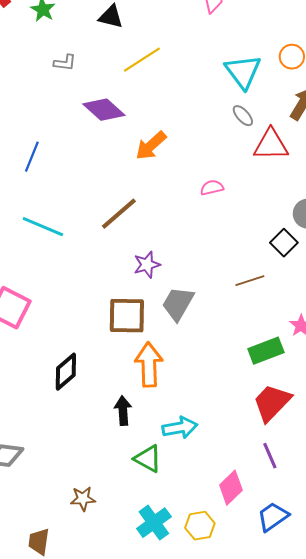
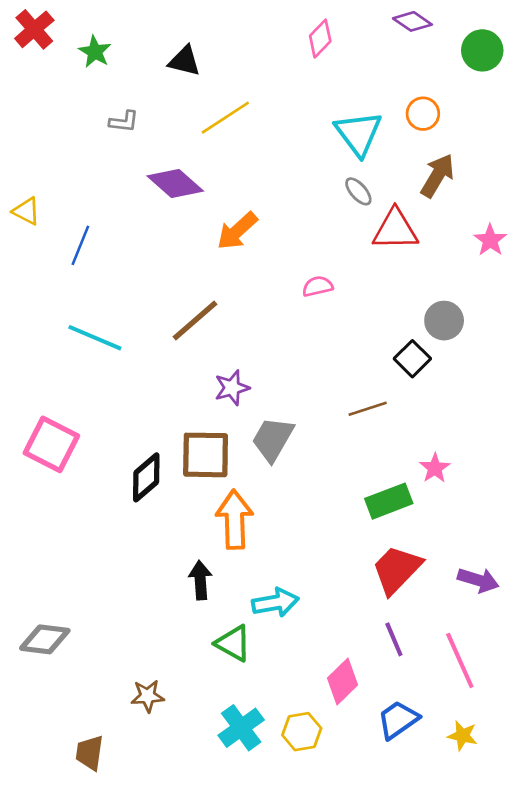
black diamond: (66, 372) -> (146, 477), moved

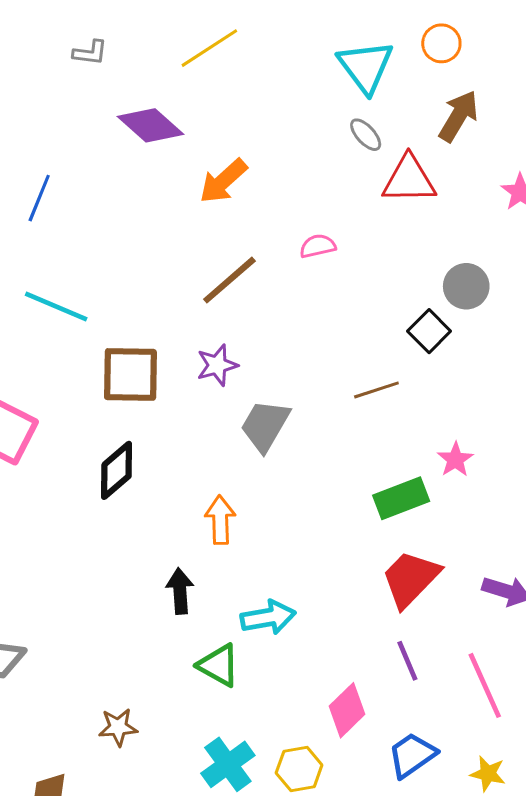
brown line: (195, 321) -> (229, 280), moved
brown square: (206, 455) -> (130, 374), moved
orange arrow: (235, 519) -> (220, 520), size x0.7

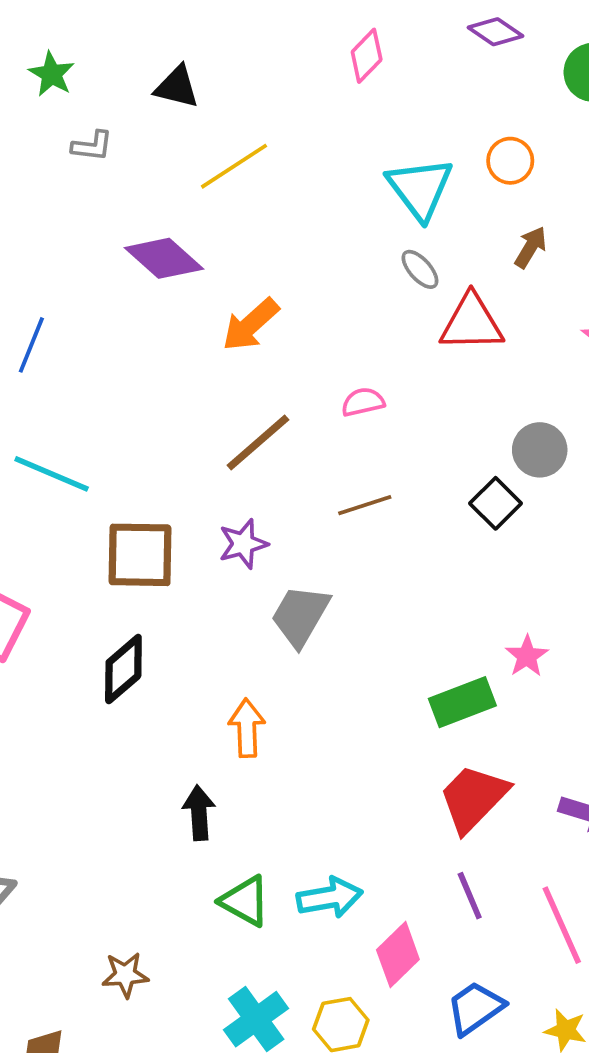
gray L-shape: (90, 53) -> (92, 146), moved
brown arrow: (458, 116) -> (531, 247), size x0.7
brown line: (376, 390) -> (365, 505), moved
cyan arrow: (268, 617) -> (330, 897), moved

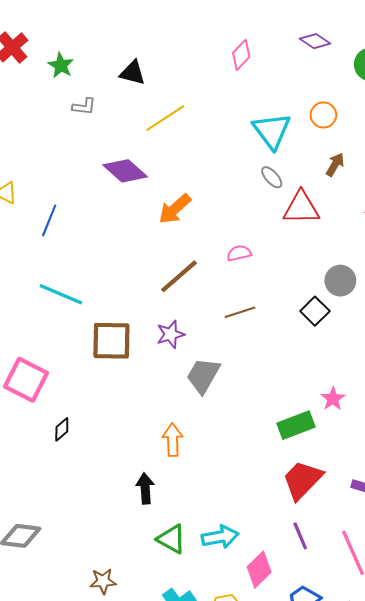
black diamond: (123, 669) -> (62, 429), moved, size x0.6

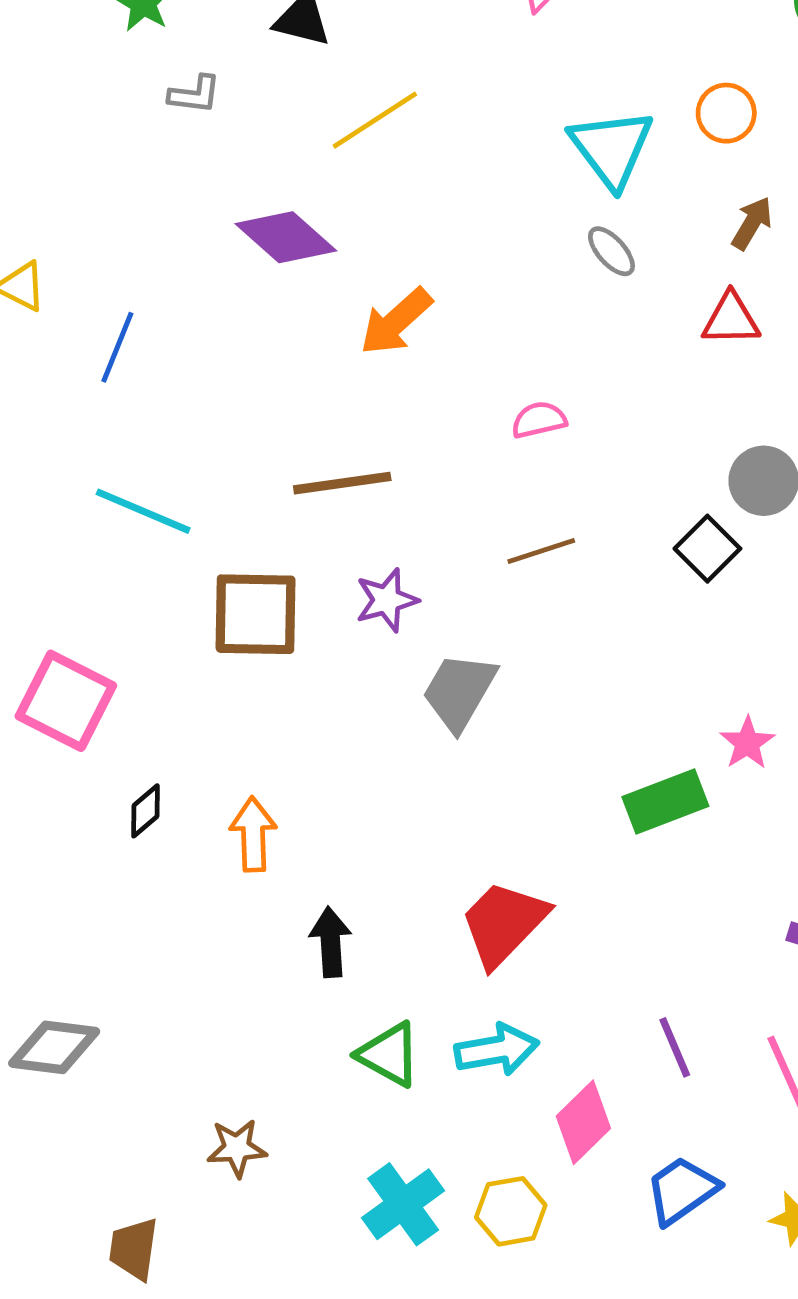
red triangle: (301, 208) -> (731, 319), moved, size x0.7
brown line: (179, 276) -> (342, 483), moved, turned 33
orange arrow: (173, 440) -> (253, 834), moved
red trapezoid: (302, 480) -> (504, 923), moved

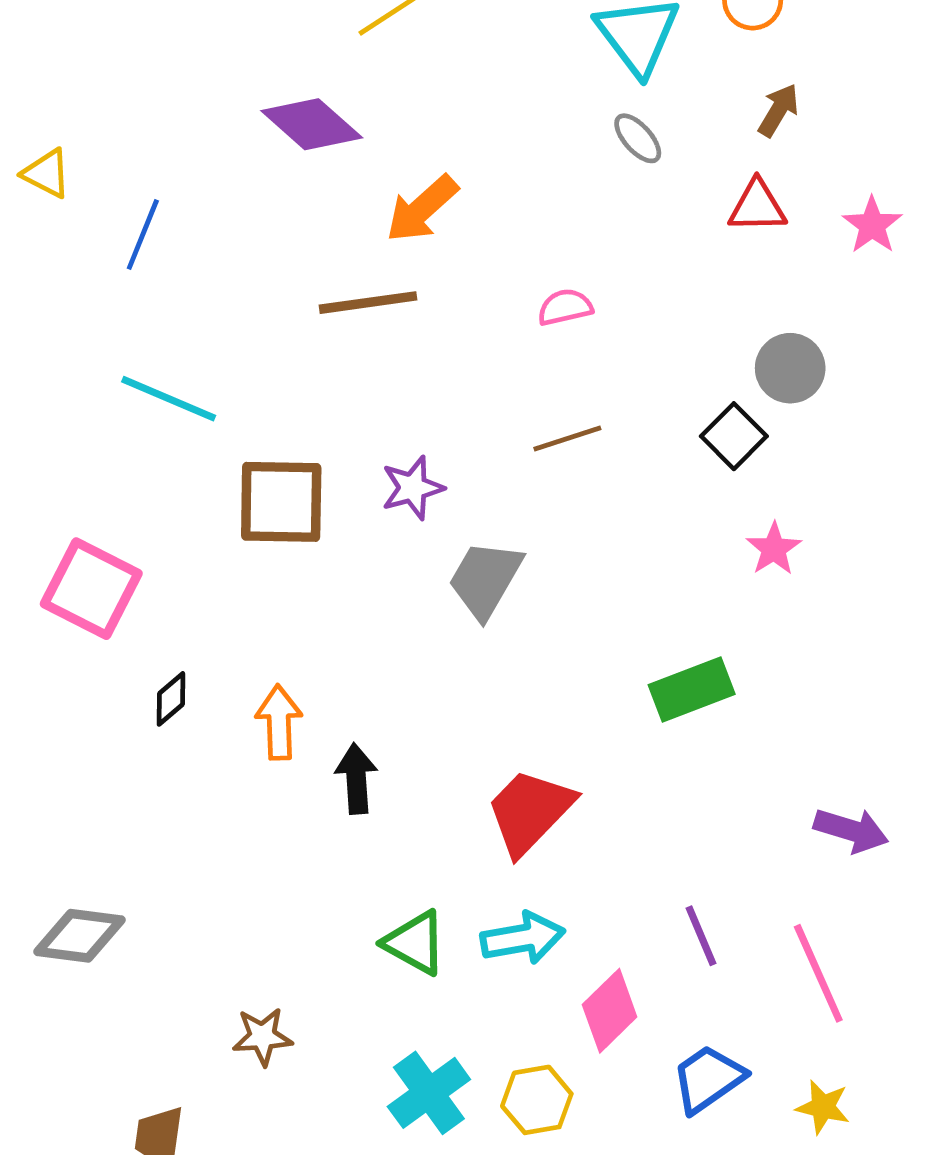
brown line: (342, 483) -> (368, 303), moved
pink star: (747, 743) -> (774, 549), moved
black arrow: (330, 942) -> (356, 779), moved

